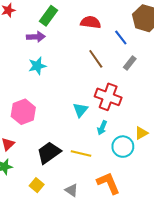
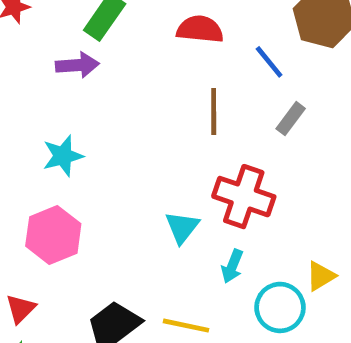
brown line: (96, 59) -> (214, 111), turned 36
cyan star: (37, 66) -> (63, 156), moved

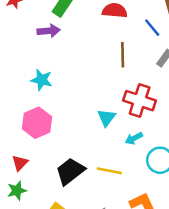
cyan star: (63, 156) -> (42, 80), turned 30
cyan arrow: (232, 266) -> (134, 138), turned 42

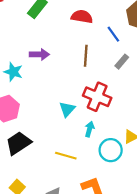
purple arrow: (49, 31) -> (39, 54), moved
cyan arrow: (134, 138) -> (89, 129), turned 128
black trapezoid: (70, 171) -> (18, 143), moved

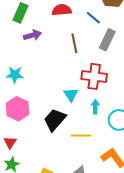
purple arrow: (39, 54) -> (32, 35), moved
gray rectangle: (122, 62) -> (107, 40), size x1.5
black trapezoid: (18, 143) -> (55, 120), moved

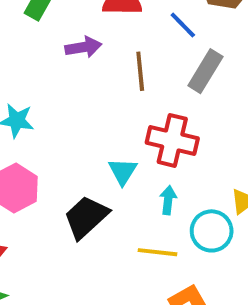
purple arrow: (32, 35) -> (83, 47), moved
yellow line: (81, 136) -> (158, 252), moved

